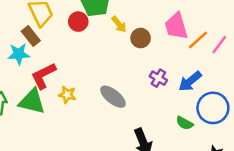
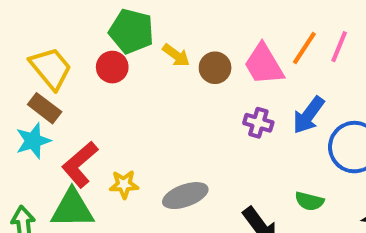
pink trapezoid: (176, 26) -> (264, 64), moved
gray ellipse: (113, 97) -> (185, 196), moved, turned -44
green semicircle: (185, 123) -> (309, 201), moved

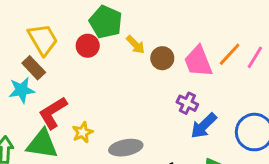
blue arrow: (309, 115) -> (204, 126), moved
yellow star: (124, 184) -> (83, 132), turned -30

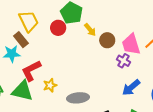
purple cross: (187, 103) -> (123, 61), moved

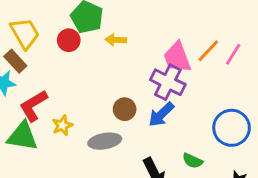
yellow arrow: (90, 30) -> (116, 40), turned 136
brown circle: (107, 40) -> (125, 109), moved
purple cross: (123, 61) -> (168, 82), size x1.6
blue arrow: (131, 88) -> (161, 114), moved

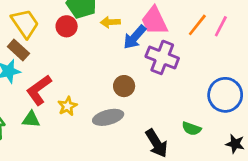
pink trapezoid: (177, 57) -> (154, 21), moved
blue arrow: (161, 114) -> (135, 37), moved
green triangle: (22, 136) -> (31, 119), size x0.6

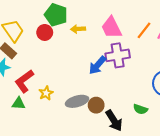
blue arrow: (135, 37) -> (97, 65), moved
purple cross: (162, 57) -> (118, 55), turned -30
brown circle: (124, 86) -> (96, 105), moved

